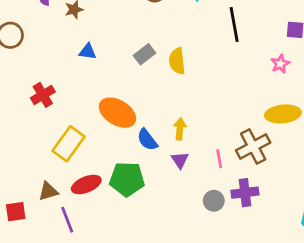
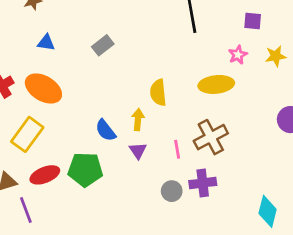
yellow semicircle: (177, 61) -> (158, 93), moved
orange ellipse: (117, 113) -> (43, 89), moved
yellow ellipse: (283, 114) -> (216, 84), moved

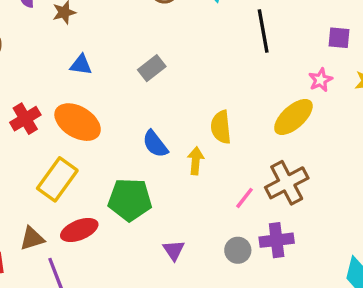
yellow ellipse: (216, 84) -> (293, 117), turned -36
blue semicircle: (106, 130) -> (155, 144), moved
pink line: (177, 149) -> (245, 198), turned 48
purple triangle: (138, 151) -> (174, 250), moved
green pentagon: (85, 169) -> (130, 200), moved

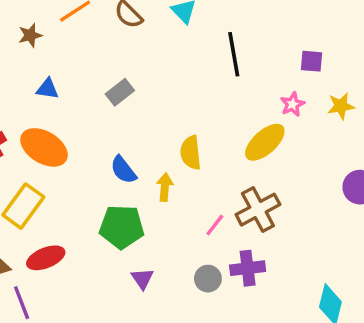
green pentagon: (130, 200) -> (122, 227), moved

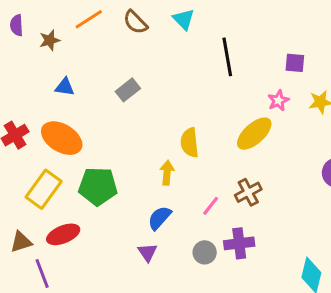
blue semicircle: (123, 170) -> (159, 218), moved, turned 80
brown cross: (258, 210) -> (248, 192), size x0.7
green pentagon: (122, 227) -> (98, 186), moved

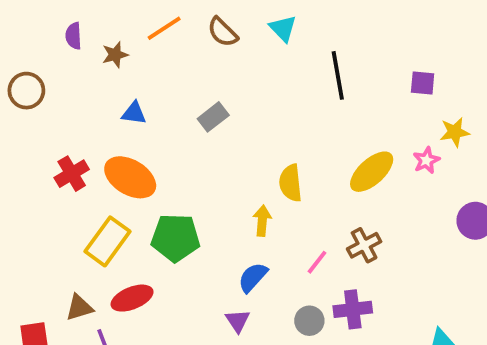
pink star: (278, 100) -> (426, 160), moved

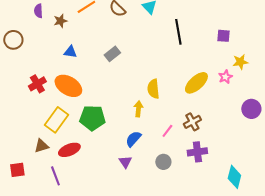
brown triangle: (79, 307) -> (41, 146), moved
purple cross: (353, 309) -> (197, 152), moved

